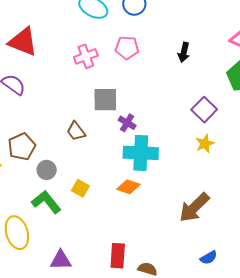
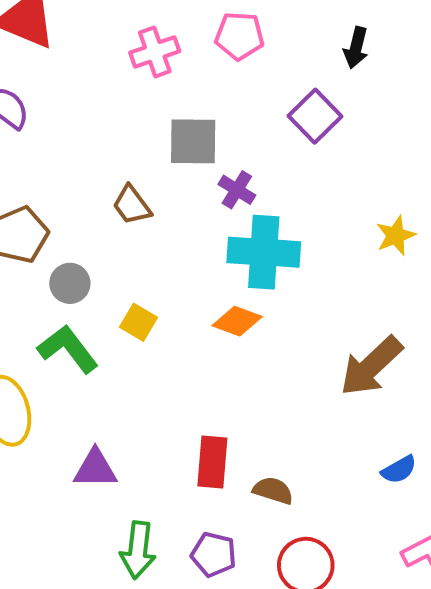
purple square: (204, 110) -> (315, 116), moved

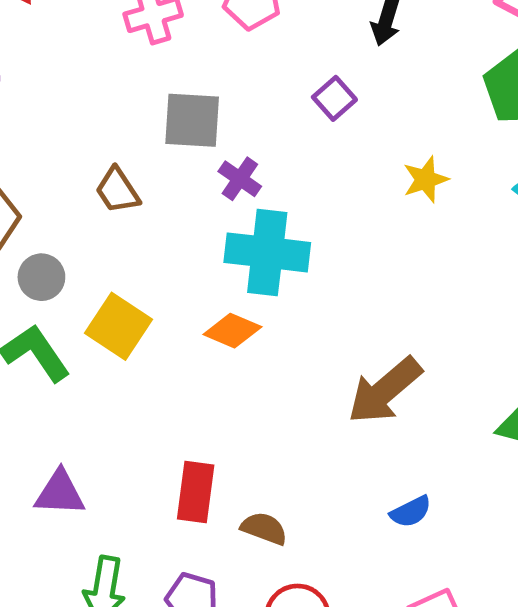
purple square: (315, 116) -> (334, 98), size x0.7
yellow star: (396, 236) -> (426, 179), moved
yellow square: (139, 322) -> (118, 326), size x1.5

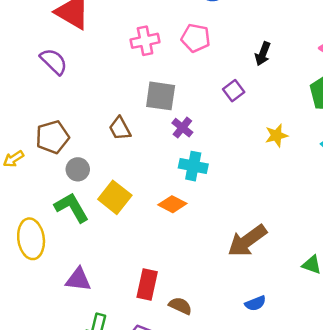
cyan cross: (267, 252) -> (193, 166), size x0.7

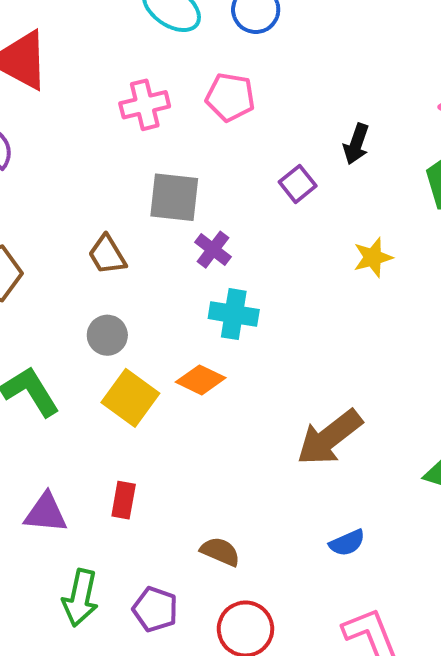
black arrow: (263, 54) -> (356, 144), moved
gray circle: (78, 169) -> (107, 335), moved
yellow square: (115, 197) -> (130, 398), moved
red rectangle: (147, 285) -> (124, 500), moved, size x0.7

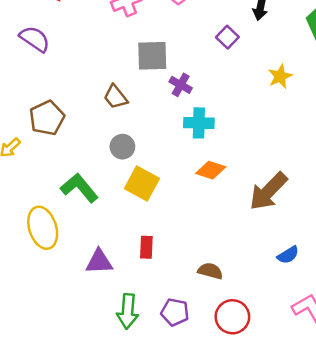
orange diamond: (201, 380) -> (211, 170), moved

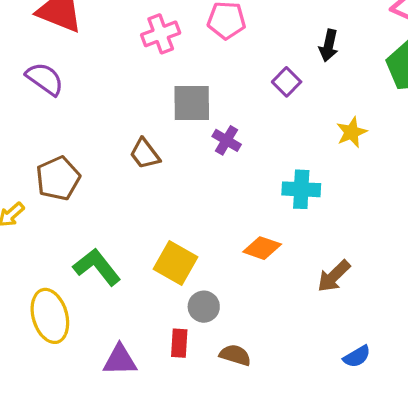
cyan cross: (199, 123) -> (301, 189), moved
gray circle: (122, 147) -> (204, 307), moved
brown arrow: (268, 191) -> (334, 276), size x0.7
brown semicircle: (210, 271) -> (235, 355), moved

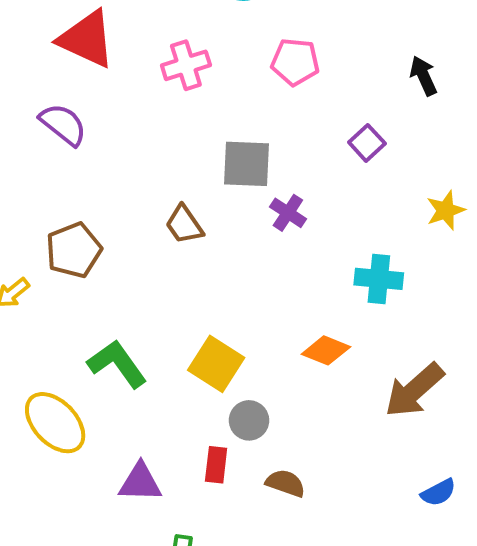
pink cross: (161, 34) -> (186, 65), moved
black arrow: (329, 46) -> (424, 76), moved, turned 140
brown arrow: (334, 276) -> (414, 390), size x1.4
yellow ellipse: (50, 316) -> (55, 423), turned -30

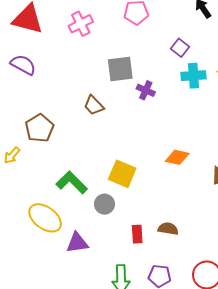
cyan cross: (379, 279) -> (194, 76), moved
gray circle: (249, 420) -> (105, 204), moved
red rectangle: (216, 465) -> (137, 234), moved
purple triangle: (140, 482) -> (77, 243), moved

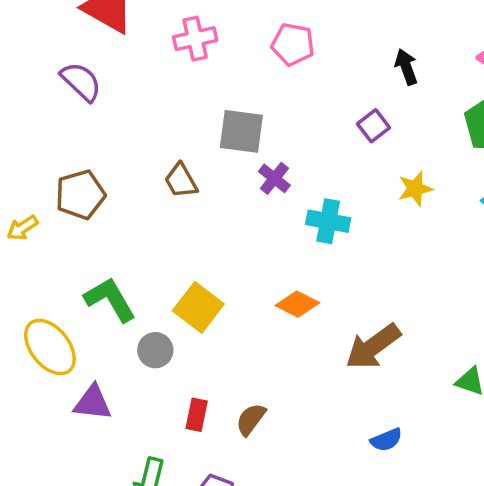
purple square: (180, 48) -> (374, 126), moved
cyan cross: (194, 76) -> (328, 221), moved
brown semicircle: (168, 229) -> (251, 419), turned -78

